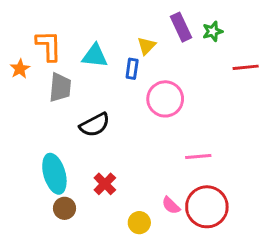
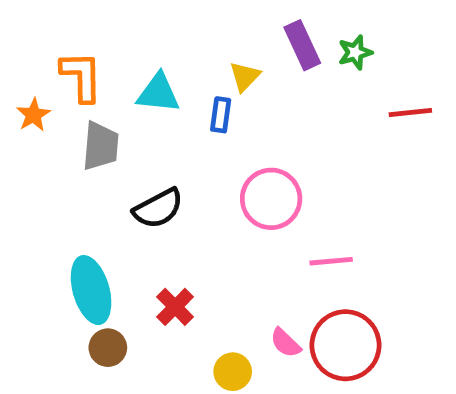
pink circle: (165, 99) -> (271, 199), moved

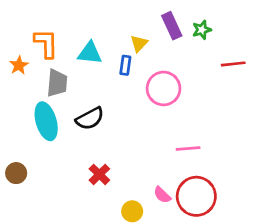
pink circle: (271, 199) -> (164, 88), moved
cyan ellipse: (91, 290) -> (46, 121), moved
brown circle: (108, 348) -> (16, 173), moved

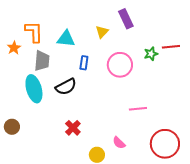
green star: (202, 30) -> (151, 54), moved
blue rectangle: (125, 65) -> (84, 63), moved
red circle: (196, 196) -> (165, 144), moved

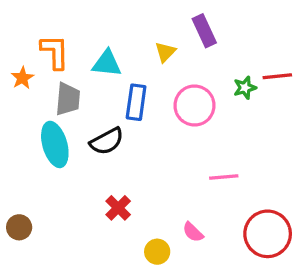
blue rectangle: (84, 63) -> (136, 102), size x1.5
brown circle: (12, 127) -> (19, 227), moved

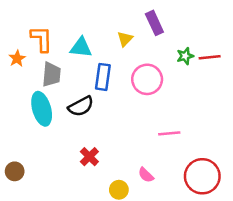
green star: (245, 88) -> (185, 56), moved

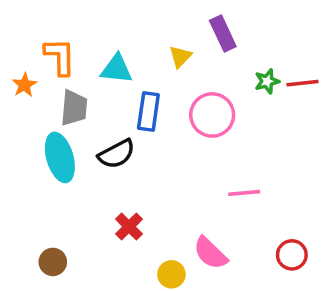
brown circle: (15, 171) -> (53, 262), moved
pink semicircle: (146, 175) -> (210, 253), size x1.5
red circle: (202, 176) -> (292, 255), size x0.6

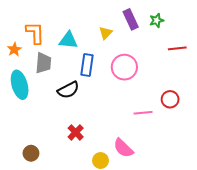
green star: (267, 81) -> (157, 20), moved
cyan ellipse: (60, 157) -> (20, 85), moved
red circle: (292, 255) -> (170, 99), moved

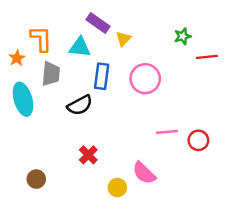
purple rectangle: (131, 19) -> (98, 23), moved, turned -30
green star: (157, 20) -> (183, 36), moved
red circle: (170, 99) -> (198, 140), moved

